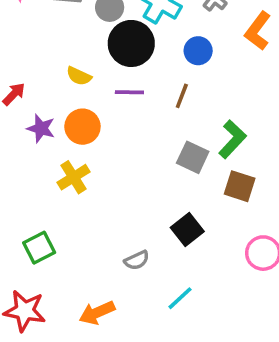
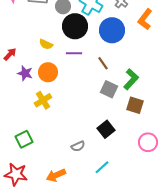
blue circle: (198, 51) -> (112, 30), size x1.6
brown line: (182, 96) -> (103, 63), moved, turned -56

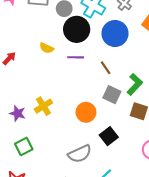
orange circle: (48, 72) -> (86, 112), moved
purple star: (25, 73) -> (18, 113), moved
gray semicircle: (78, 146) -> (80, 154), size x1.6

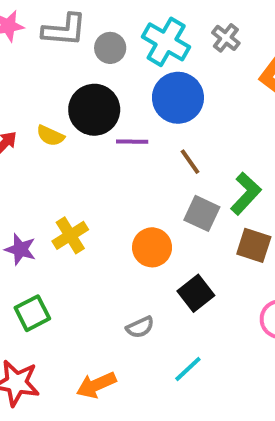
black circle: (77, 29) -> (94, 110), moved
blue circle: (115, 34) -> (178, 98), moved
yellow semicircle: (47, 48) -> (50, 136), moved
gray semicircle: (80, 154) -> (140, 327), size x0.6

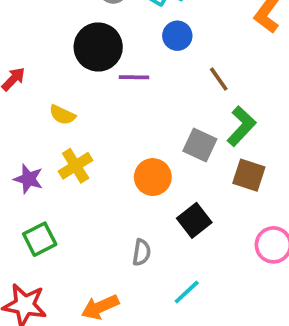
blue circle: (178, 98) -> (177, 36), size x0.6
yellow semicircle: (50, 136) -> (62, 115), moved
brown line: (190, 162) -> (219, 79), moved
gray semicircle: (140, 327) -> (142, 252), turned -56

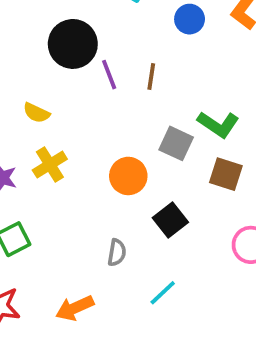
blue circle: (177, 36) -> (190, 19), moved
purple line: (134, 77) -> (109, 75), turned 68
brown line: (219, 79) -> (151, 76), moved, turned 44
green L-shape: (241, 126) -> (218, 124), turned 81

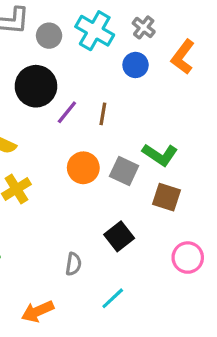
purple line: (109, 75) -> (67, 112), turned 60
orange circle: (128, 176) -> (83, 168), moved

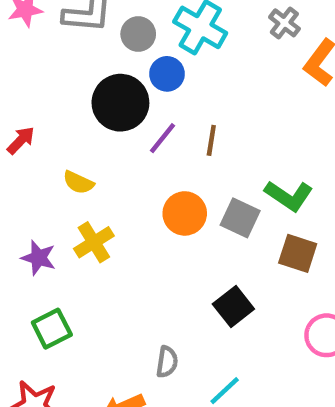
gray cross: (144, 27) -> (284, 23), moved
blue circle: (136, 65) -> (167, 74), moved
gray semicircle: (74, 264) -> (167, 362), moved

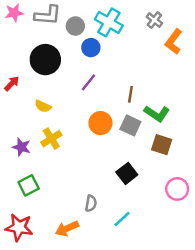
black circle: (120, 103) -> (45, 60), moved
brown line: (211, 140) -> (130, 94), moved

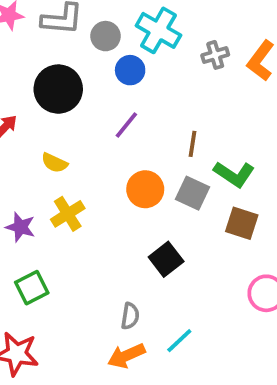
gray cross: (154, 20) -> (215, 55), moved, turned 35
black square: (127, 173) -> (166, 259), moved
orange arrow: (67, 229) -> (126, 356), moved

